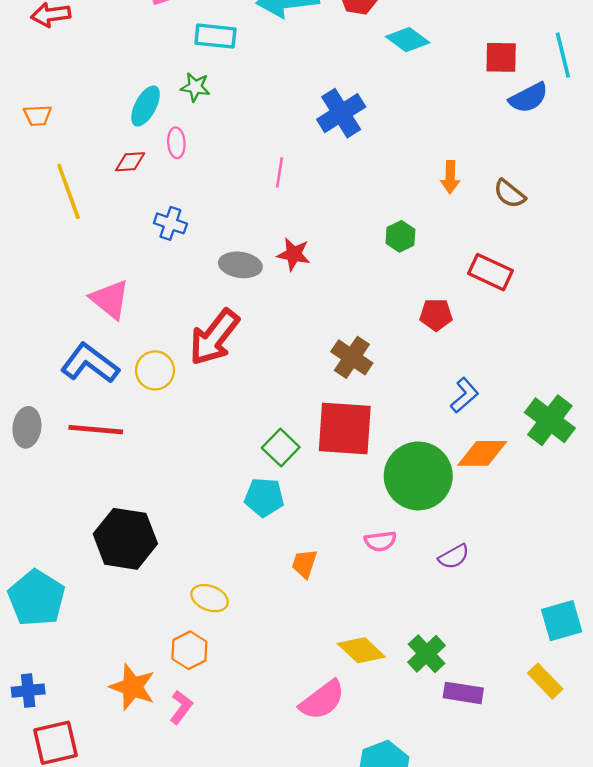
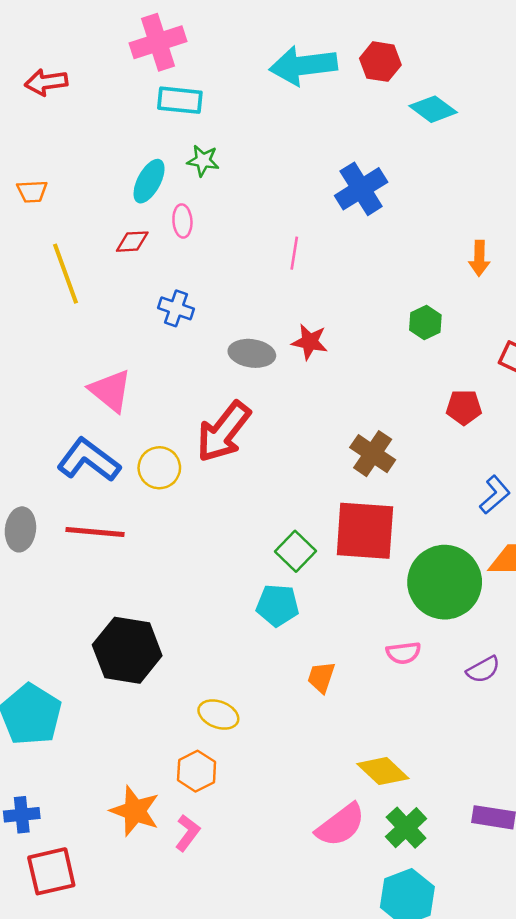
cyan rectangle: (215, 36) -> (180, 100), moved
green cross: (427, 654) -> (406, 828), moved

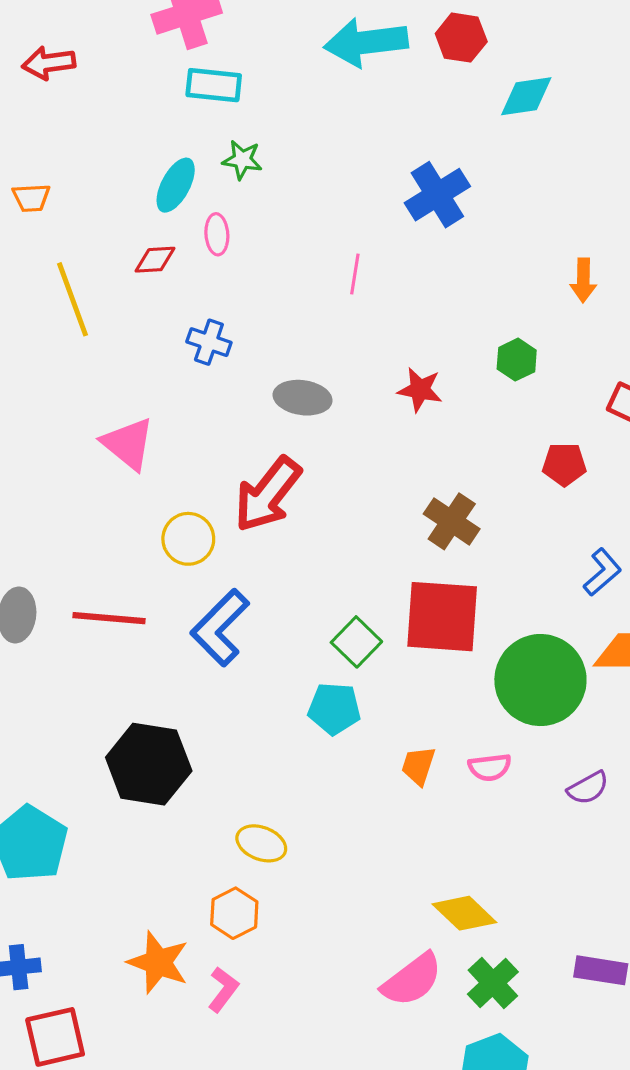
cyan diamond: (433, 109) -> (526, 96), turned -45
red star: (310, 342) -> (420, 390), moved
blue L-shape: (89, 460) -> (220, 628), moved, turned -82
orange trapezoid: (321, 677) -> (418, 766), moved

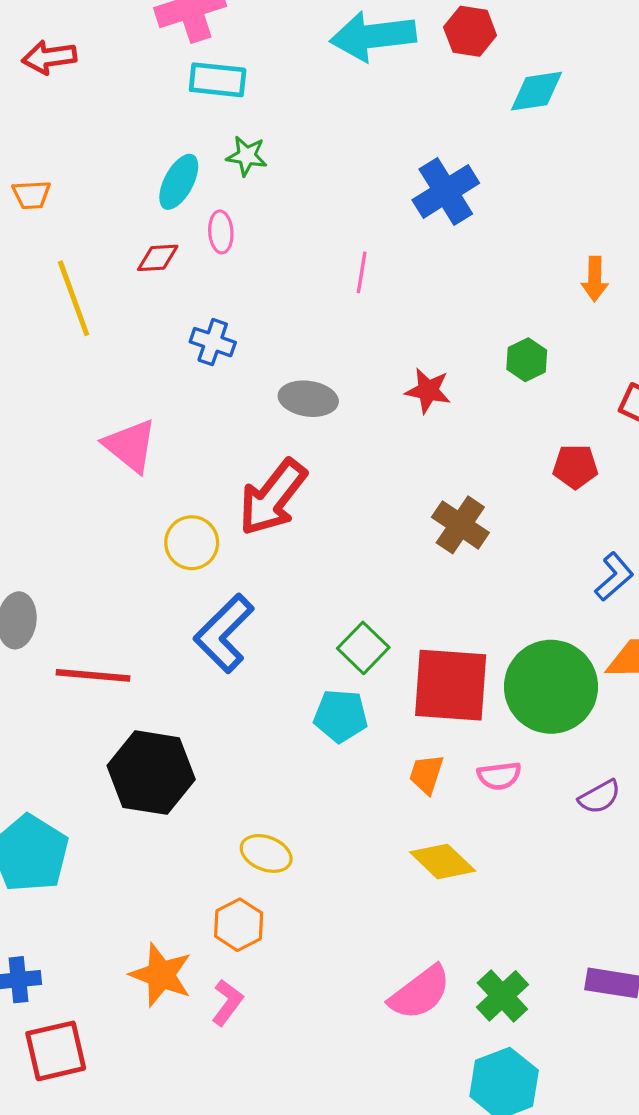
red square: (442, 617) -> (451, 685), moved
red line: (109, 618) -> (93, 675), moved
yellow diamond: (464, 913) -> (443, 862), moved

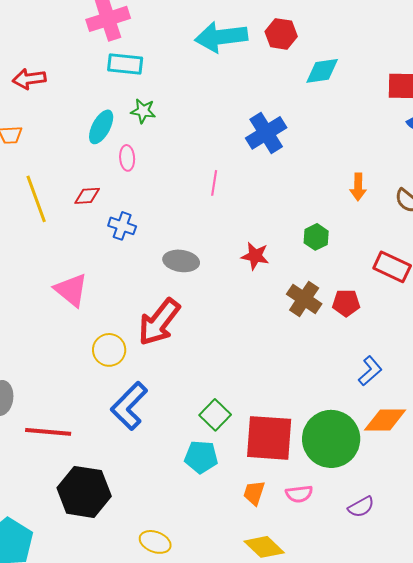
red arrow: (49, 57) -> (29, 79), moved
red diamond: (158, 258) -> (87, 196), moved
brown cross: (460, 525) -> (304, 299), moved

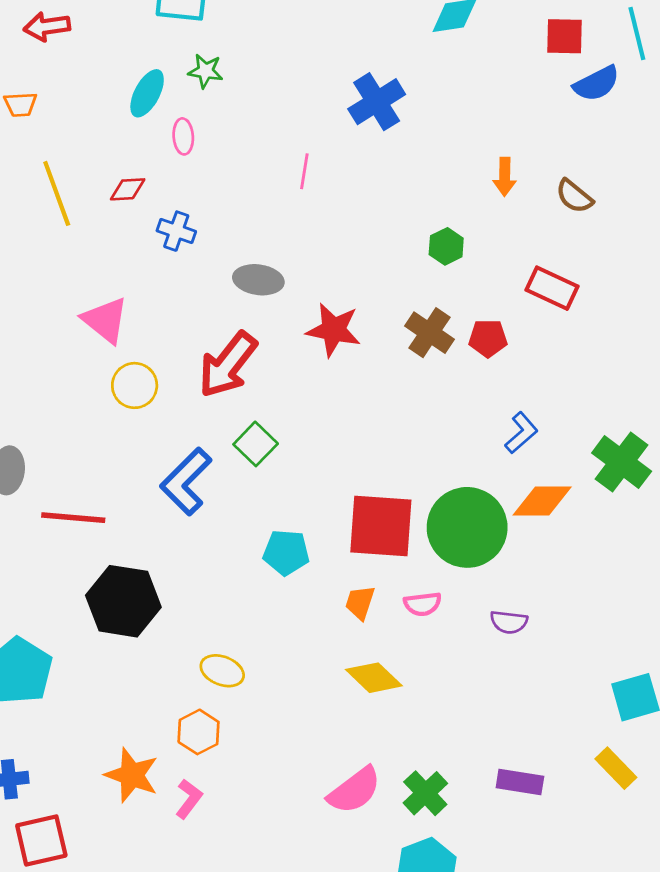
red star: (255, 256) -> (334, 330), moved, size x1.4
yellow circle: (109, 350) -> (135, 385), moved
green square: (215, 415) -> (256, 444), moved
purple semicircle: (361, 507) -> (509, 622), turned 36

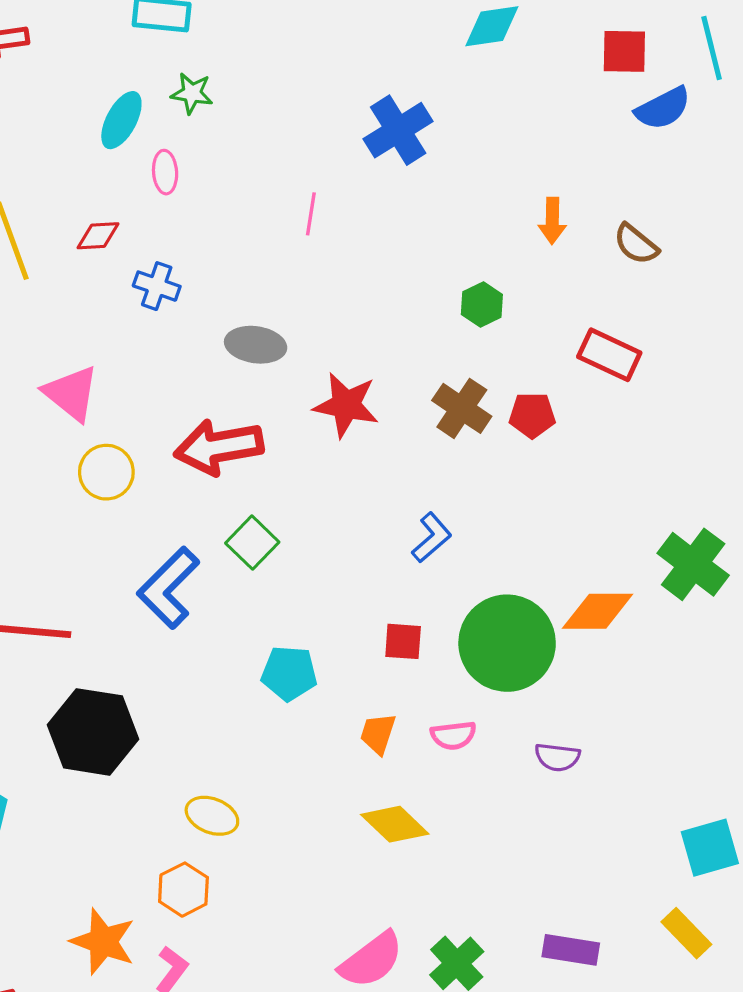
red arrow: (228, 365) -> (219, 447), turned 42
blue L-shape: (521, 433) -> (432, 538), moved
red square: (381, 526) -> (403, 641), size x0.5

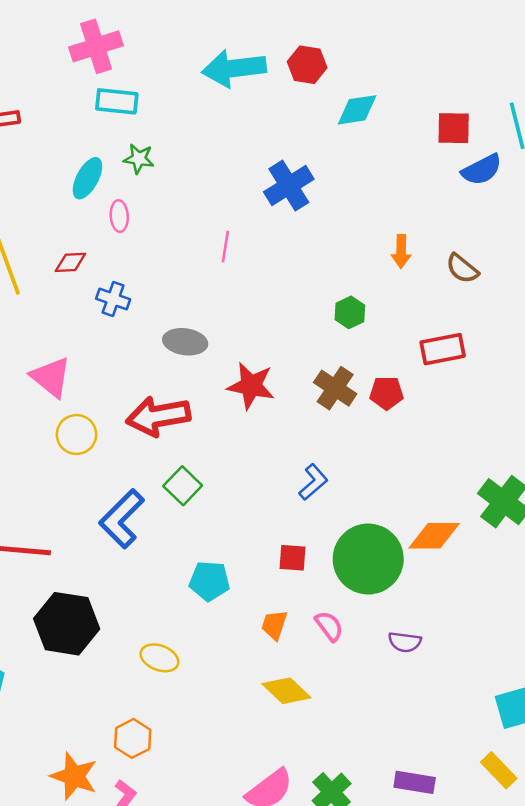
red rectangle: (609, 355) -> (443, 349), turned -36
pink semicircle: (453, 735) -> (329, 626), turned -120
yellow ellipse: (212, 816) -> (159, 658), moved

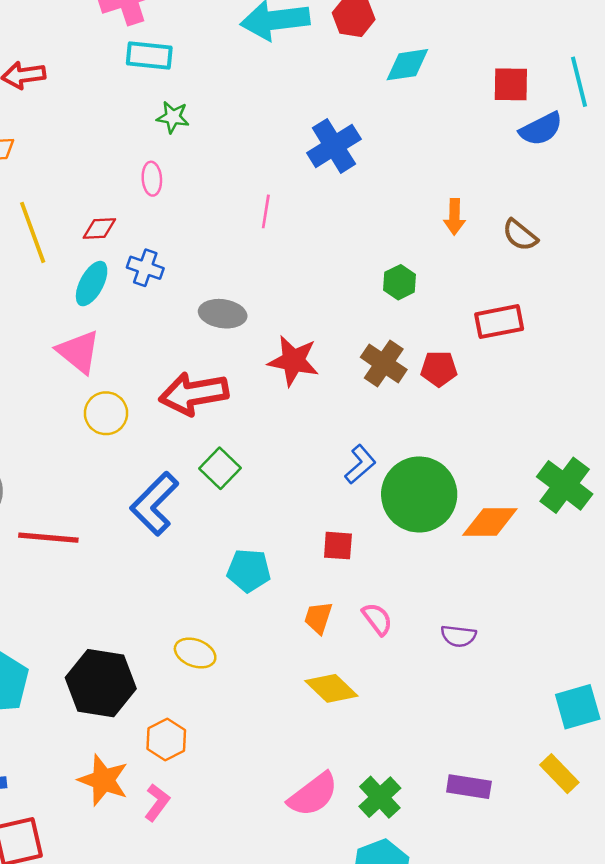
cyan ellipse: (87, 178) -> (92, 284), moved
green circle: (368, 559) -> (419, 494), moved
black hexagon: (67, 624) -> (101, 683), moved

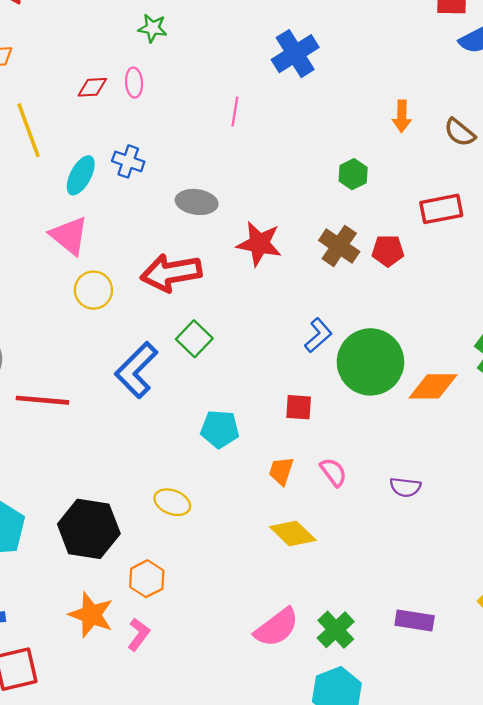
red diamond: (99, 228) -> (92, 87), moved

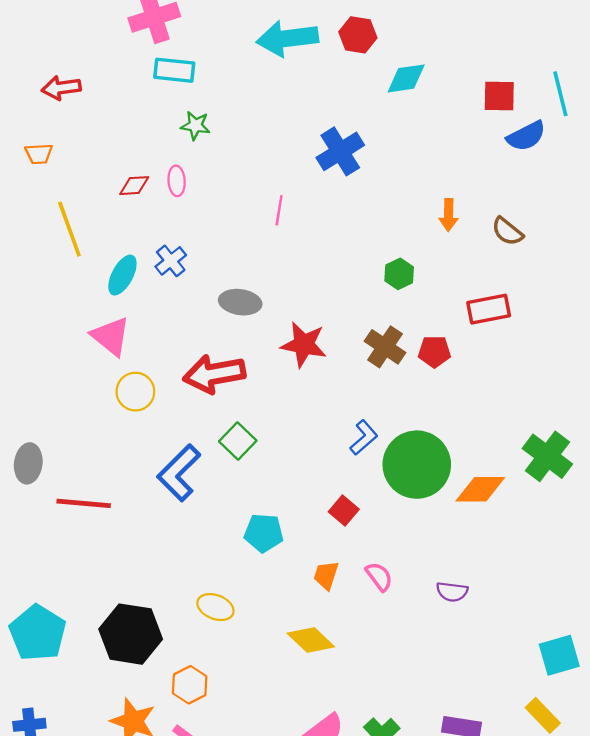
blue cross: (128, 161) -> (171, 261), turned 32
red square: (299, 407) -> (344, 511), turned 36
yellow diamond: (293, 534) -> (311, 640), moved

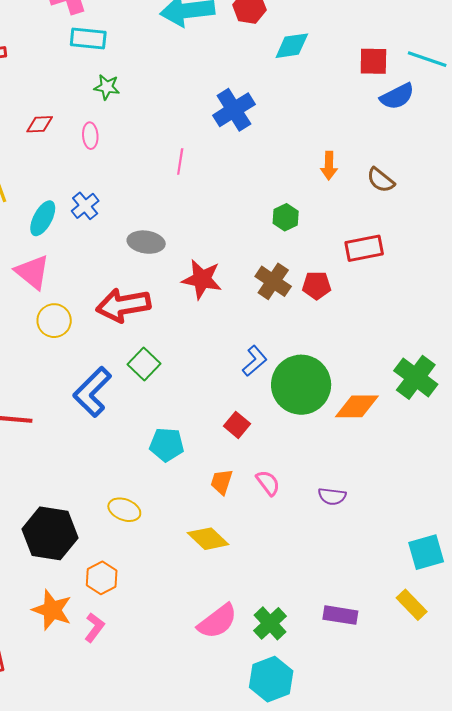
cyan line: (560, 94) -> (427, 59), turned -57
red diamond: (134, 186) -> (40, 124), moved

